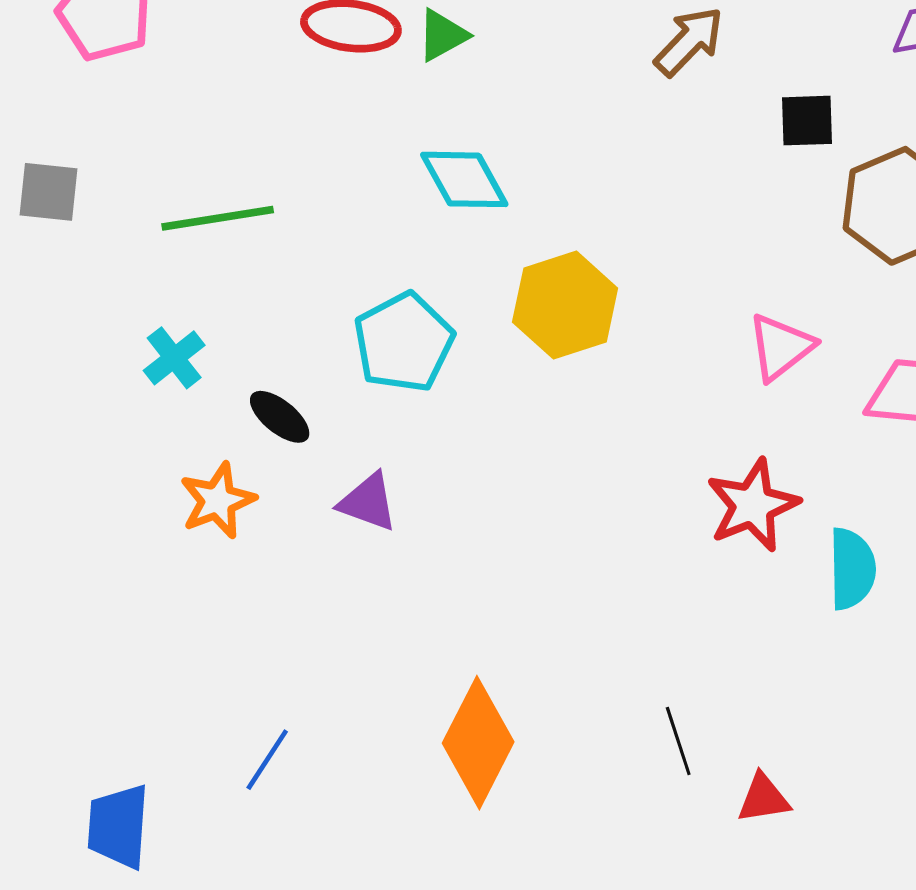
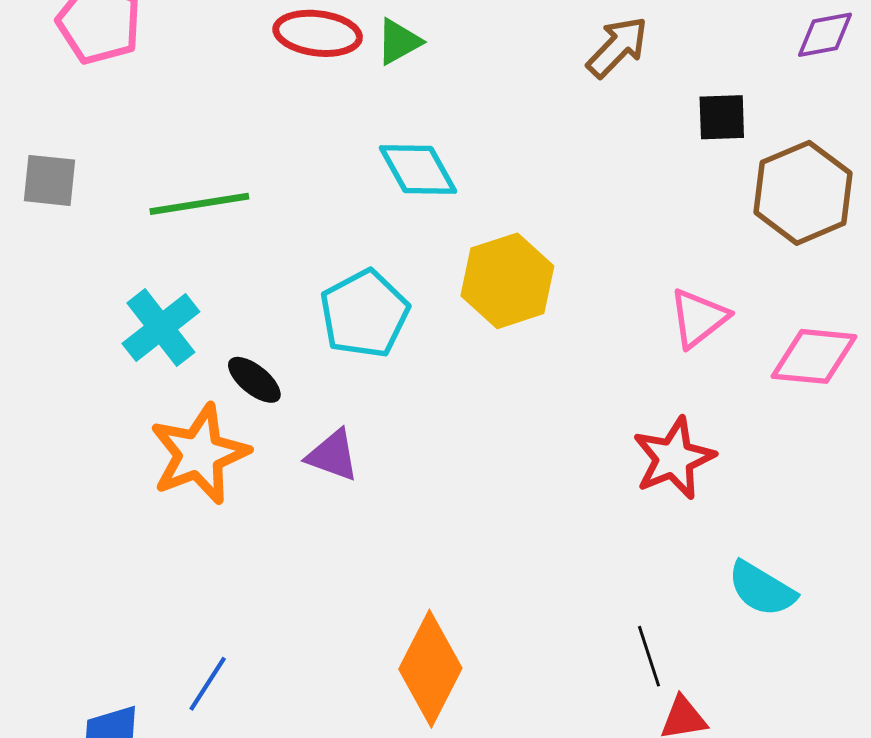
cyan cross: (174, 358) -> (161, 328), size x1.4
orange star: (218, 501) -> (199, 454), size x1.5
cyan semicircle: (852, 569) -> (762, 589), moved, turned 122
black line: (678, 741) -> (649, 656), moved
blue line: (267, 760) -> (208, 684), moved

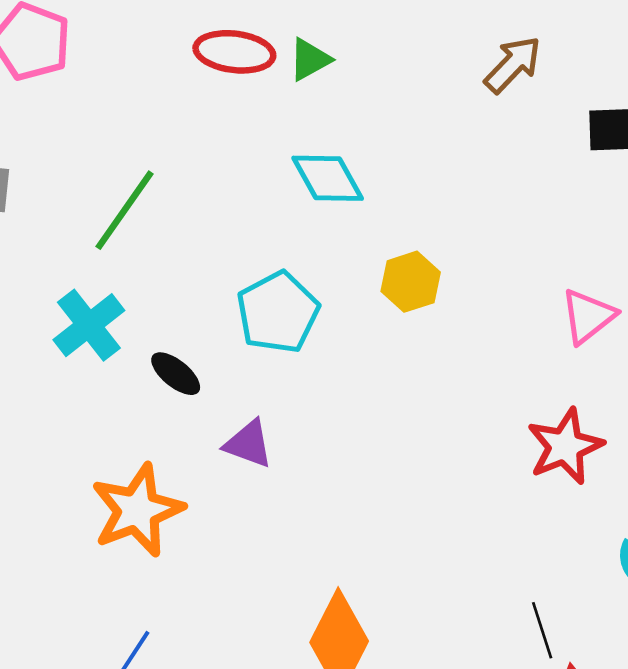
green line: (199, 204) -> (125, 210), turned -46
yellow hexagon: (507, 281) -> (411, 282), size x0.7
orange star: (199, 454) -> (137, 510), moved

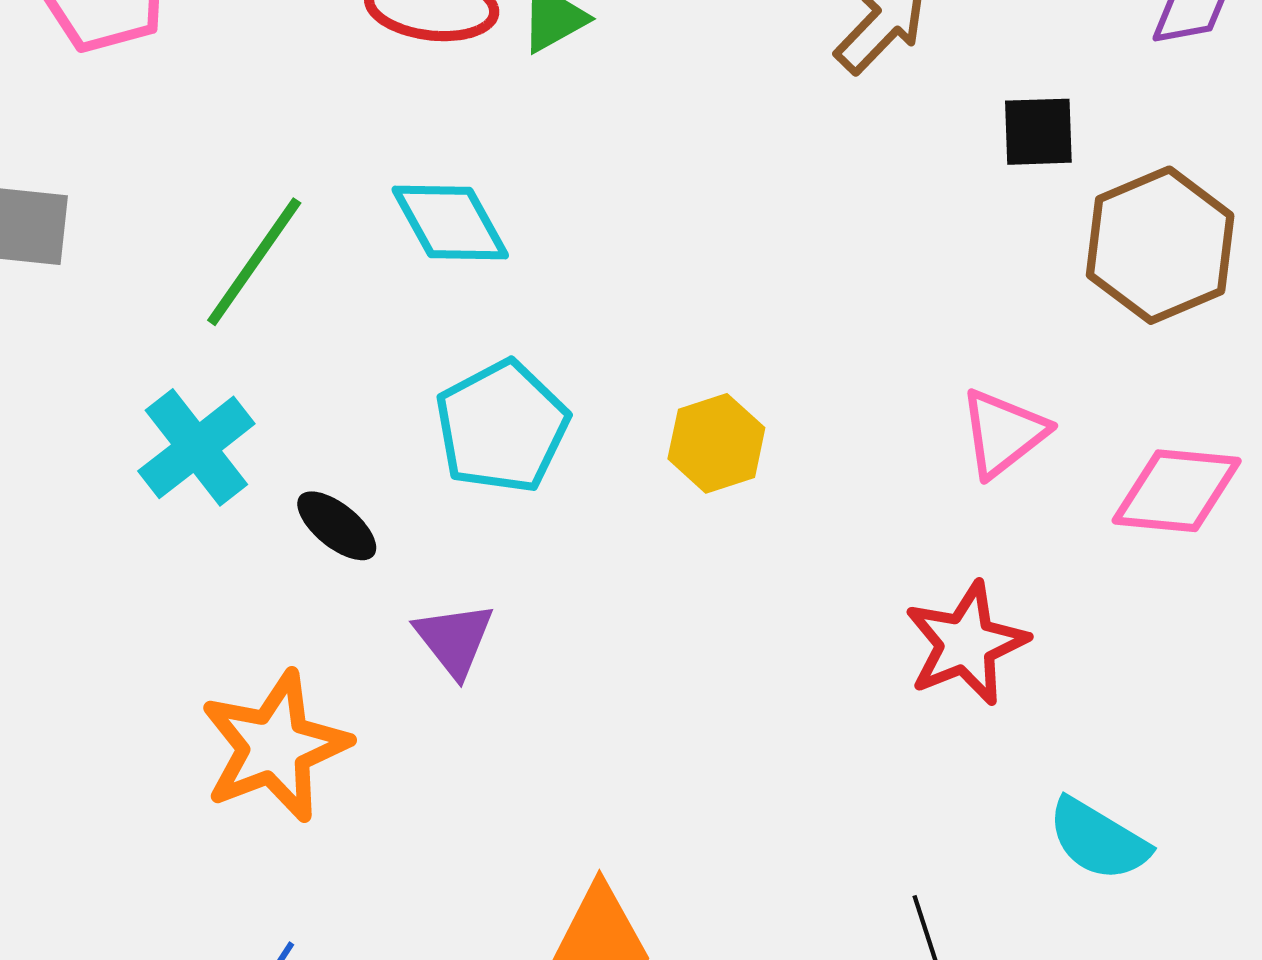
cyan diamond: (328, 178) -> (450, 222), moved
yellow hexagon: (411, 282) -> (716, 443), moved
purple triangle: (248, 444) -> (454, 639), turned 32

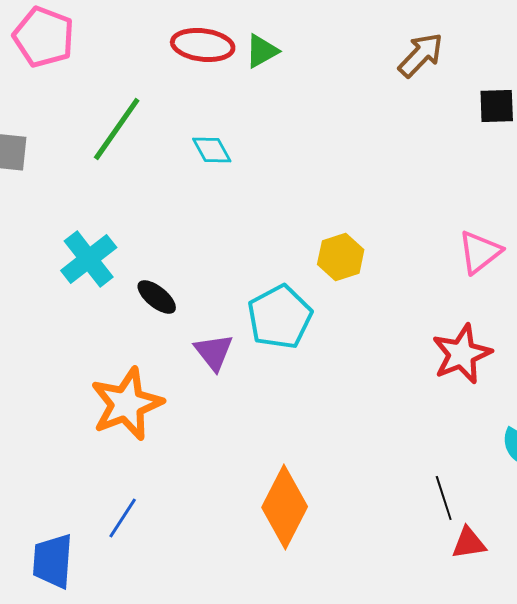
cyan diamond: (450, 222) -> (212, 150), size x0.7
green line: (254, 262) -> (117, 129), moved
cyan pentagon: (502, 427) -> (280, 317), moved

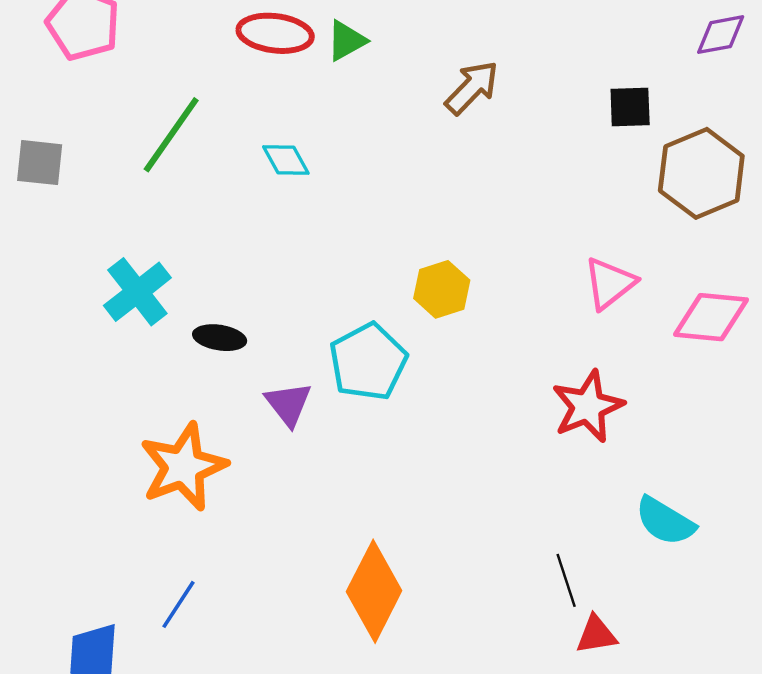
brown arrow: (421, 55) -> (472, 88), moved
black ellipse: (157, 297) -> (220, 338), turned -30

